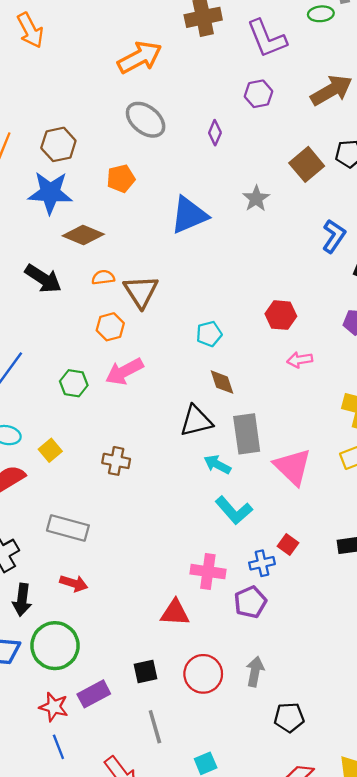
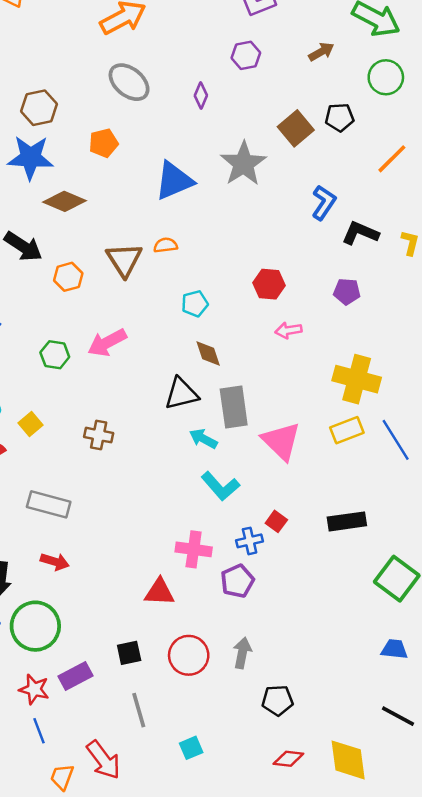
brown arrow: (331, 90) -> (321, 52), size x0.6
gray star: (256, 199) -> (243, 164), size x1.6
orange semicircle: (103, 277) -> (166, 245), moved
orange hexagon: (110, 327) -> (68, 277), moved

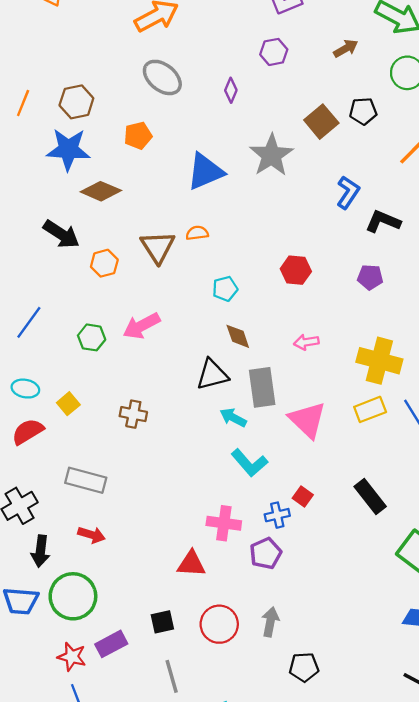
pink arrow: (288, 330) -> (306, 342), moved
black rectangle: (347, 521) -> (370, 496), turned 60

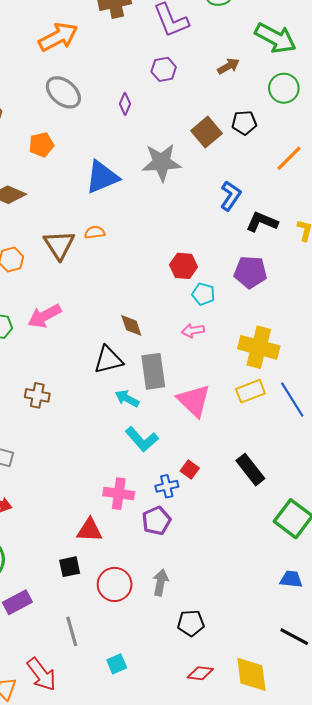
gray star: (271, 155) -> (162, 162), turned 30
purple pentagon: (370, 277) -> (250, 272), size x1.4
cyan pentagon: (225, 289) -> (203, 294), moved, turned 30
black square: (162, 622) -> (70, 567), moved

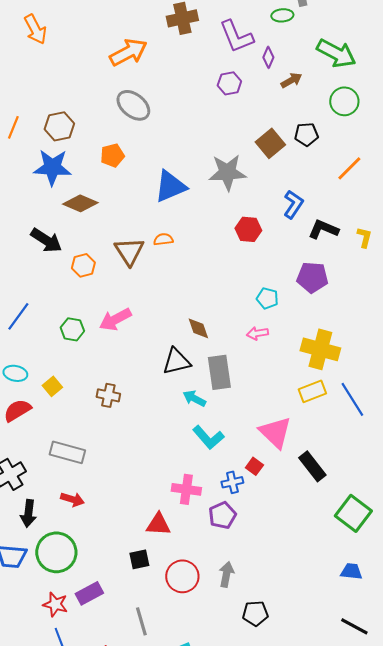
purple diamond: (125, 104) -> (268, 57), moved
red hexagon: (184, 266) -> (248, 229), moved
pink triangle: (194, 401) -> (275, 432), moved

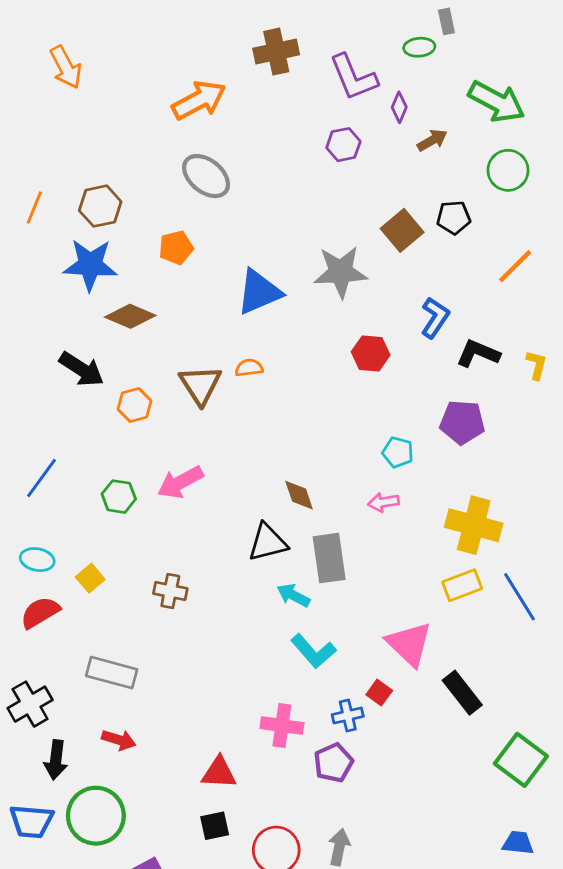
red triangle: (158, 524) -> (219, 773), moved

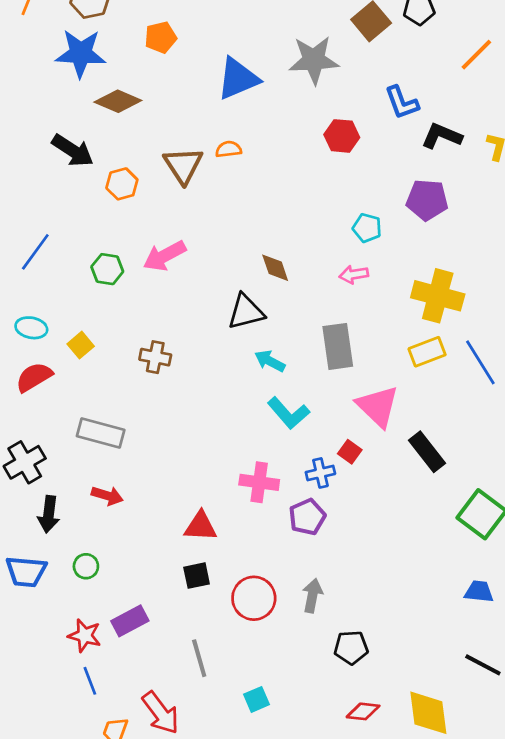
blue L-shape: (435, 318) -> (402, 103), turned 126
gray rectangle: (329, 558) -> (338, 346), moved
green circle: (96, 816) -> (86, 566), size x0.5

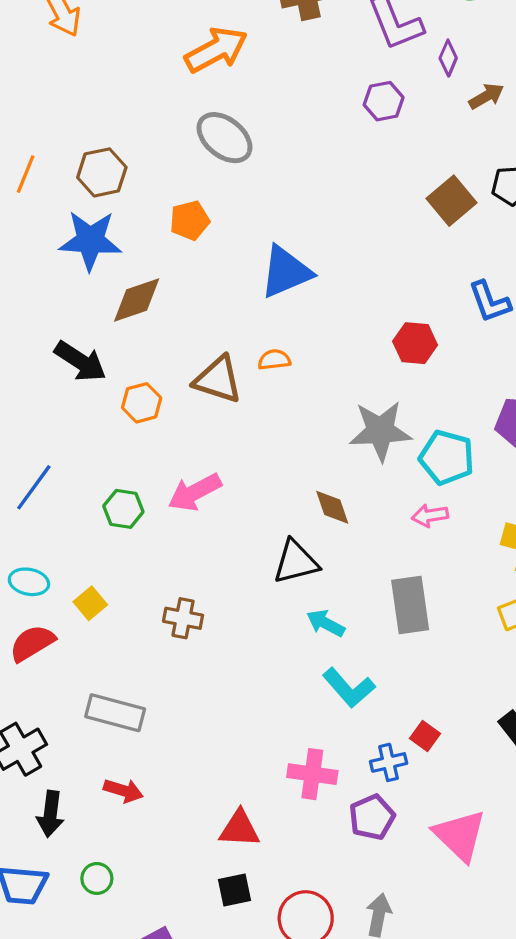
gray star: (314, 60) -> (380, 431), moved
brown diamond: (118, 101) -> (137, 300), turned -42
brown triangle: (183, 165) -> (218, 380), turned -39
cyan pentagon: (367, 228) -> (447, 457), size x1.5
pink triangle: (378, 406) -> (460, 835), moved

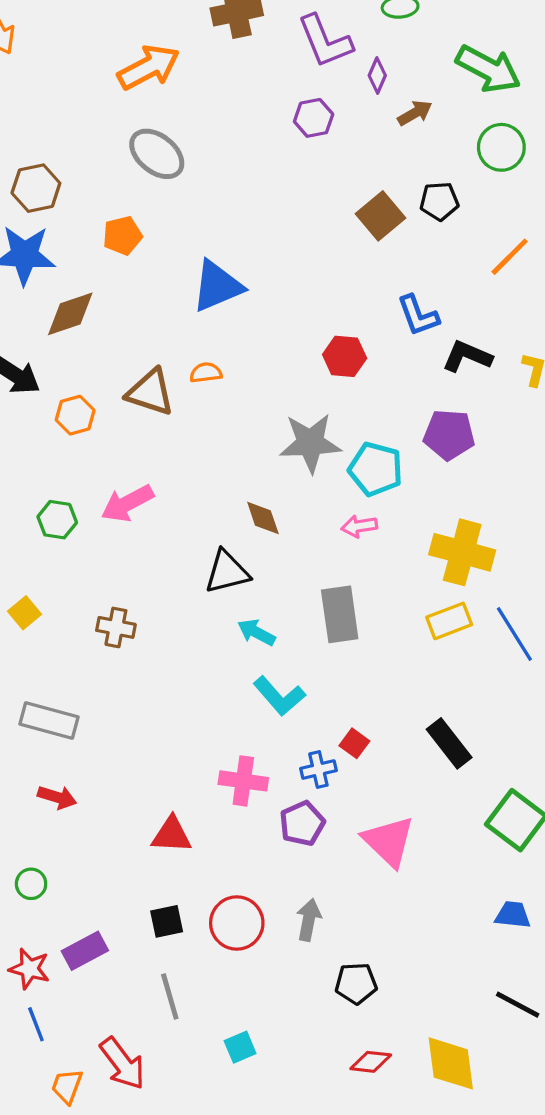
black square: (234, 890) -> (167, 921), moved

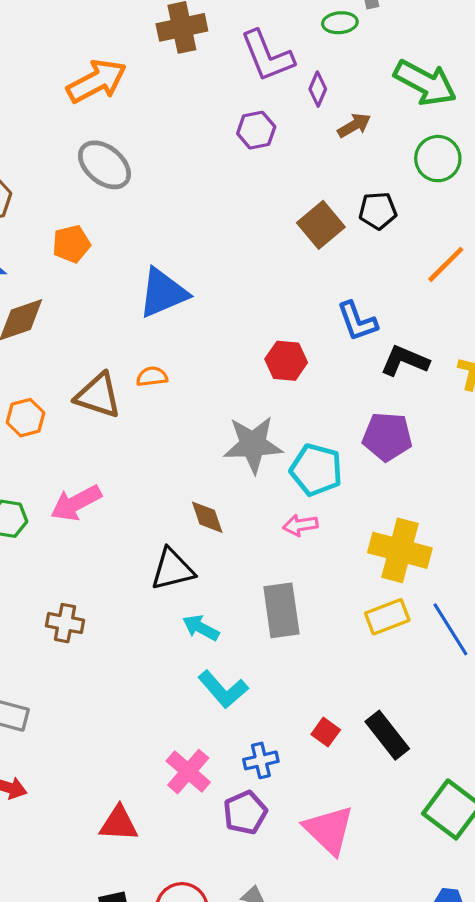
red square: (354, 743) -> (326, 732), moved
pink cross: (243, 781) -> (188, 772), turned 33

